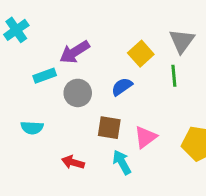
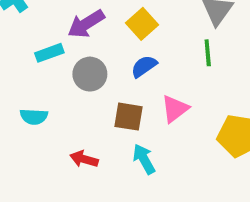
yellow square: (141, 54) -> (142, 24), moved
pink triangle: (146, 137) -> (175, 109), moved

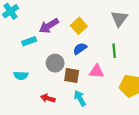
green line: (208, 53) -> (114, 51), moved
gray circle: (90, 74) -> (55, 63), moved
pink triangle: (175, 109) -> (96, 71), turned 42

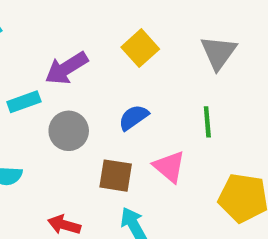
yellow square: (79, 26) -> (140, 48), moved
gray circle: (55, 63) -> (69, 131), moved
pink triangle: (96, 71) -> (169, 167), turned 35

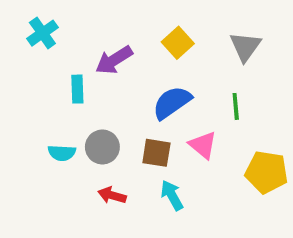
cyan rectangle: (24, 102) -> (77, 89), turned -72
blue semicircle: (134, 117) -> (172, 103), size x1.5
gray circle: (69, 131) -> (102, 147), moved

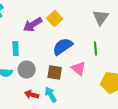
yellow square: (178, 43) -> (55, 19), moved
cyan rectangle: (77, 89) -> (16, 49), moved
cyan arrow: (172, 195) -> (51, 95), moved

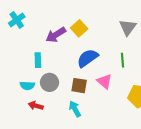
red arrow: (32, 95) -> (36, 106), moved

